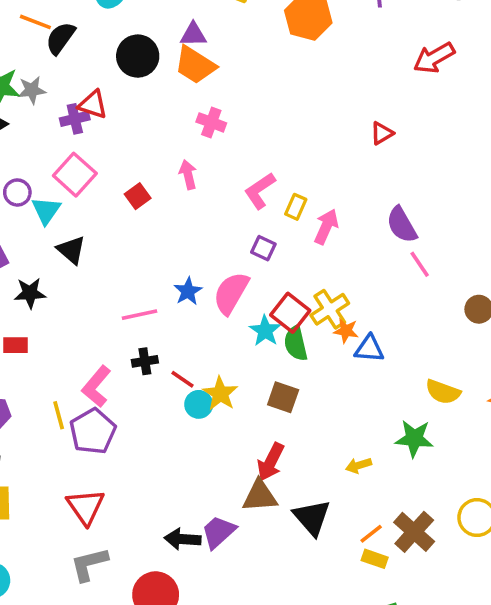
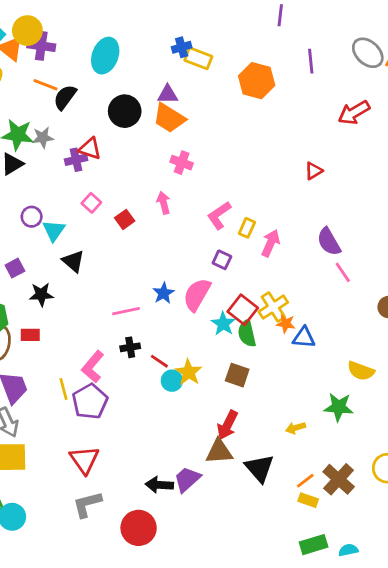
pink square: (75, 175) -> (91, 203), moved, size x0.6

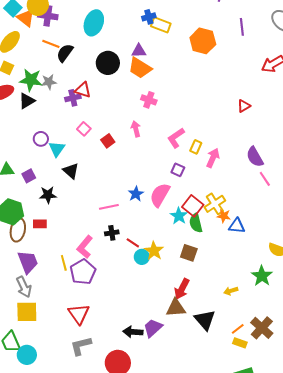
green star: (339, 407) -> (262, 276), turned 30

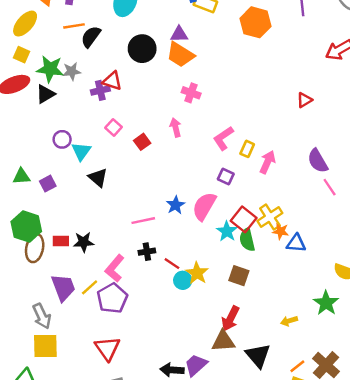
orange line: (51, 44) -> (74, 26), turned -30
black star: (48, 195) -> (84, 242), moved
purple trapezoid: (28, 262) -> (63, 287), moved
yellow line: (64, 263) -> (90, 287), turned 63

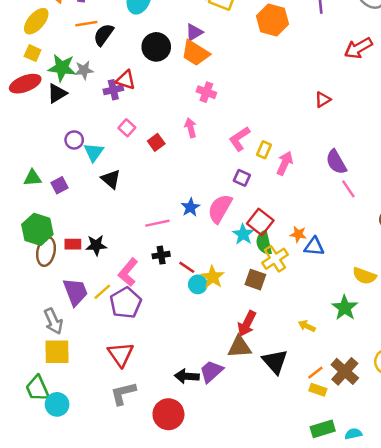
purple triangle: (179, 34) -> (194, 32), turned -30
yellow cross: (270, 217) -> (275, 259), moved
yellow arrow: (289, 321) -> (307, 326), turned 42

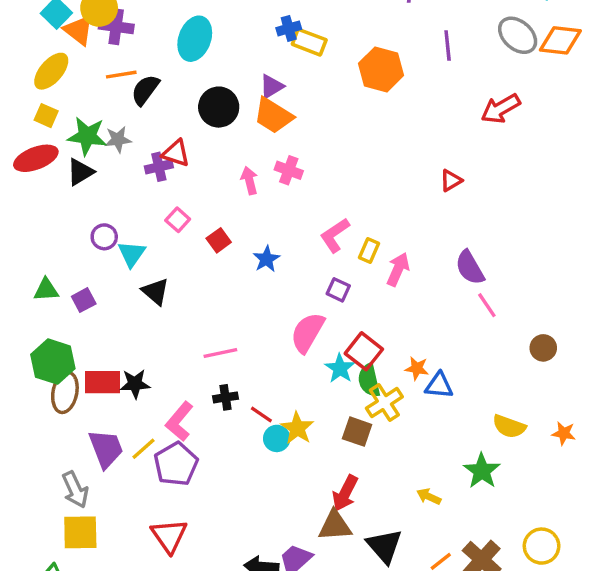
pink arrow: (190, 128) -> (249, 180), moved
blue star: (190, 207) -> (266, 259), moved
red rectangle: (73, 244) -> (103, 382), size x1.5

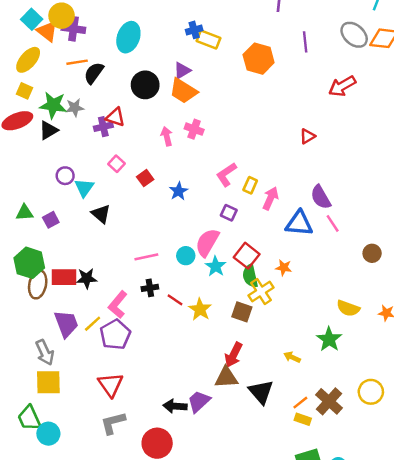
cyan star: (340, 368) -> (216, 266), moved
blue triangle: (439, 385) -> (299, 223), moved, size x1.4
cyan circle: (277, 438) -> (186, 256), moved

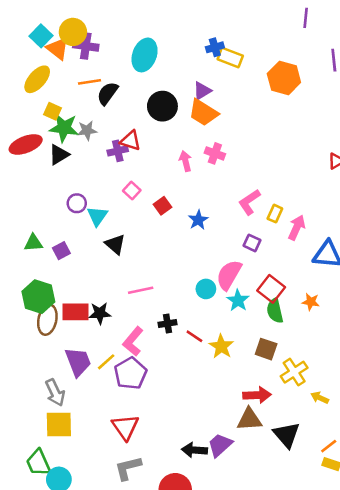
yellow square: (25, 91) -> (52, 111), moved
pink line: (146, 257) -> (141, 290), moved
yellow cross: (261, 292) -> (294, 372), moved
red arrow: (234, 355) -> (257, 395), turned -120

